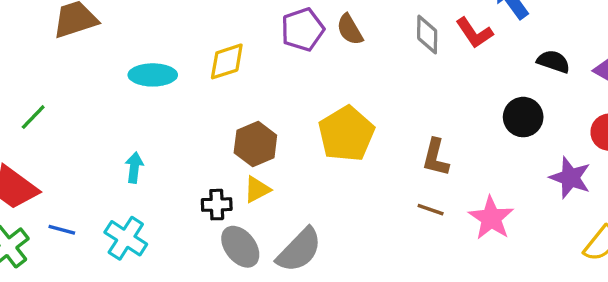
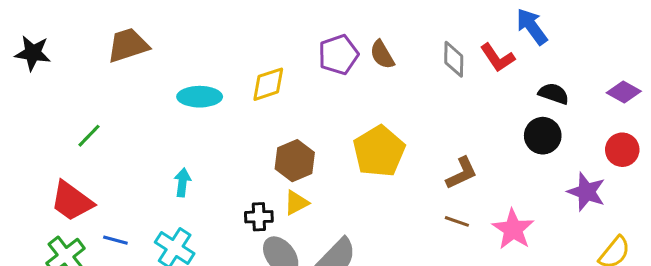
black semicircle: (553, 61) -> (554, 94), moved
brown L-shape: (436, 157) -> (462, 173), turned -129

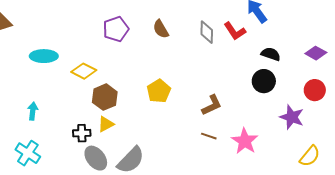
purple pentagon: (338, 55) -> (116, 29), moved
yellow diamond: (268, 84) -> (84, 71), moved, turned 45
yellow pentagon: (379, 151) -> (159, 91), size x0.7

